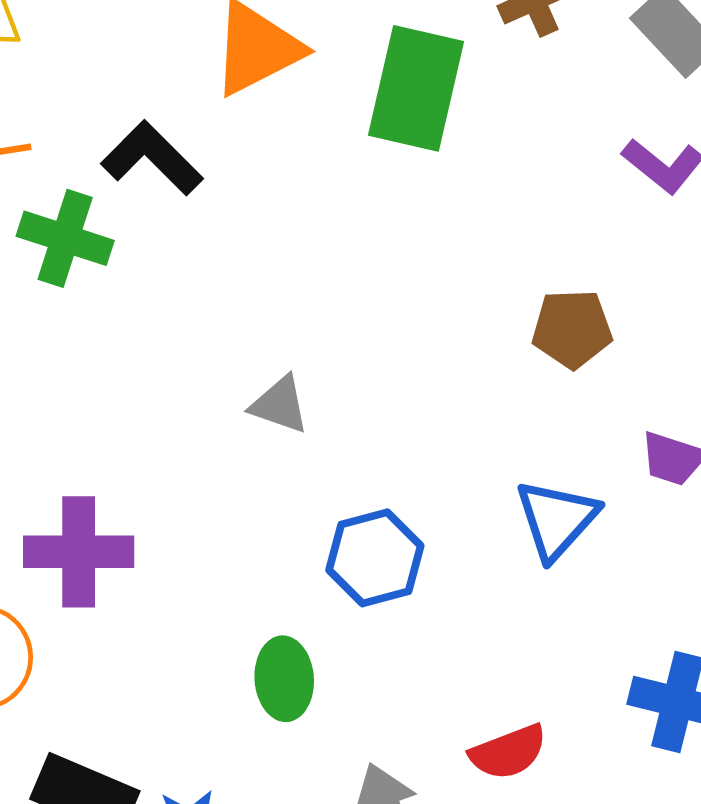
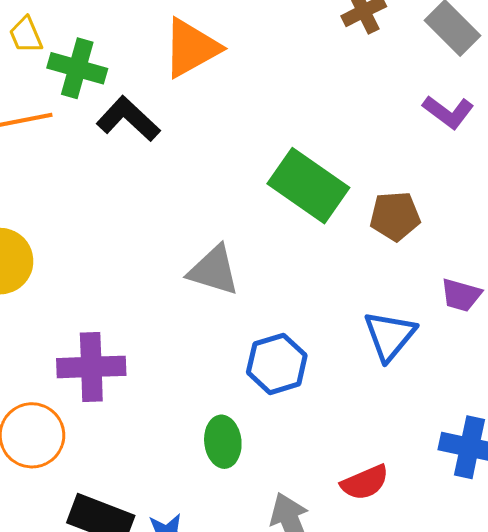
green rectangle: (416, 88) -> (308, 186), moved, turned -66
green cross: (65, 238) -> (77, 68), moved
gray triangle: (280, 405) -> (214, 270), size x1.4

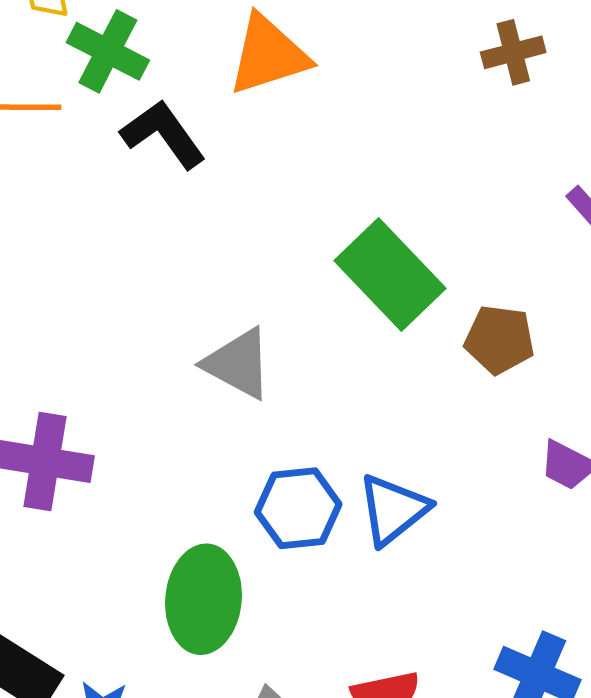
blue triangle: (390, 336) -> (393, 510), moved
green ellipse: (223, 442) -> (203, 599), size x1.5

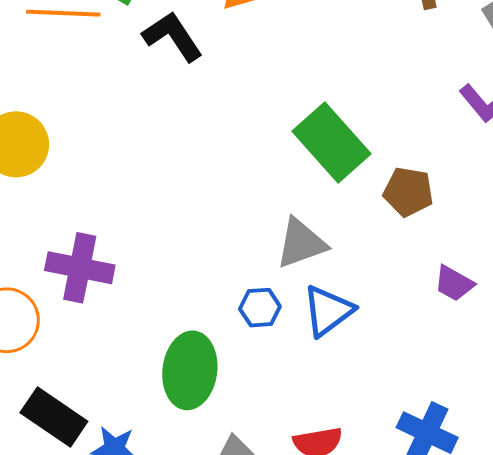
gray triangle: (238, 364) -> (301, 243), moved, turned -50
blue hexagon: (298, 508) -> (260, 308), size x0.7

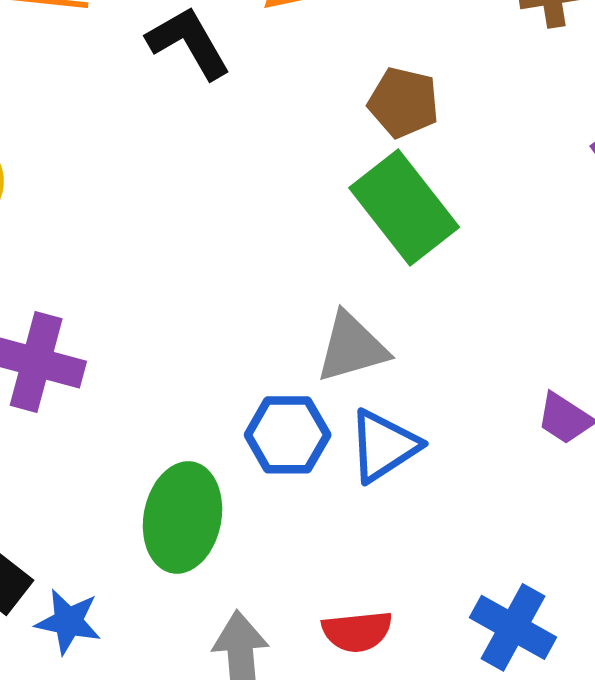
brown pentagon: (408, 192) -> (404, 102), moved
blue hexagon: (260, 308) -> (288, 435), size x1.4

